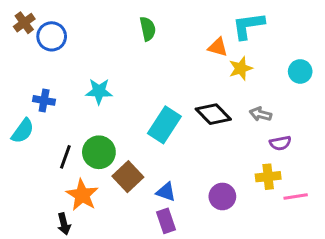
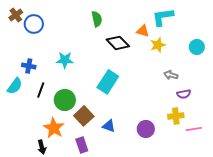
black diamond: (213, 114) -> (118, 43), moved
black line: (65, 157) -> (41, 90), moved
purple rectangle: (166, 221) -> (82, 145), moved

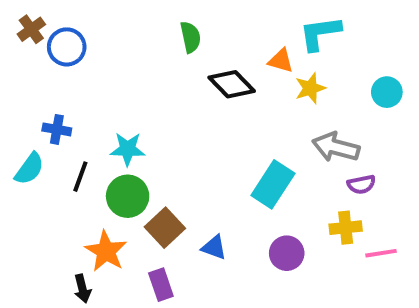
cyan star: (65, 60) -> (128, 149), moved
gray arrow: (171, 75) -> (336, 147), size x1.6
cyan rectangle: (108, 82) -> (273, 184), moved

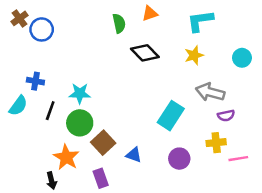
orange triangle: (281, 61) -> (150, 14), moved, turned -35

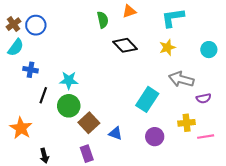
brown cross: (19, 18) -> (14, 24), moved
cyan semicircle: (18, 106) -> (16, 47), moved
purple semicircle: (226, 116) -> (204, 98), moved
orange star: (66, 157) -> (21, 128), moved

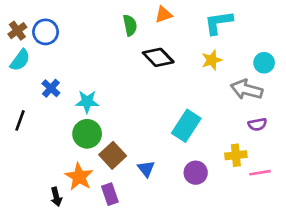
blue cross: (31, 70) -> (51, 88), moved, turned 32
gray arrow: (181, 79) -> (247, 90), moved
black line: (43, 95) -> (20, 120), moved
orange star: (21, 128) -> (79, 177), moved
blue triangle: (115, 133) -> (146, 169), turned 32

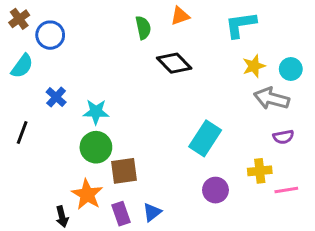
brown cross: (17, 31) -> (19, 19), moved
yellow star: (212, 60) -> (254, 66), moved
brown square: (113, 155) -> (124, 171), turned 35
blue triangle: (146, 169) -> (152, 212), moved, turned 30

